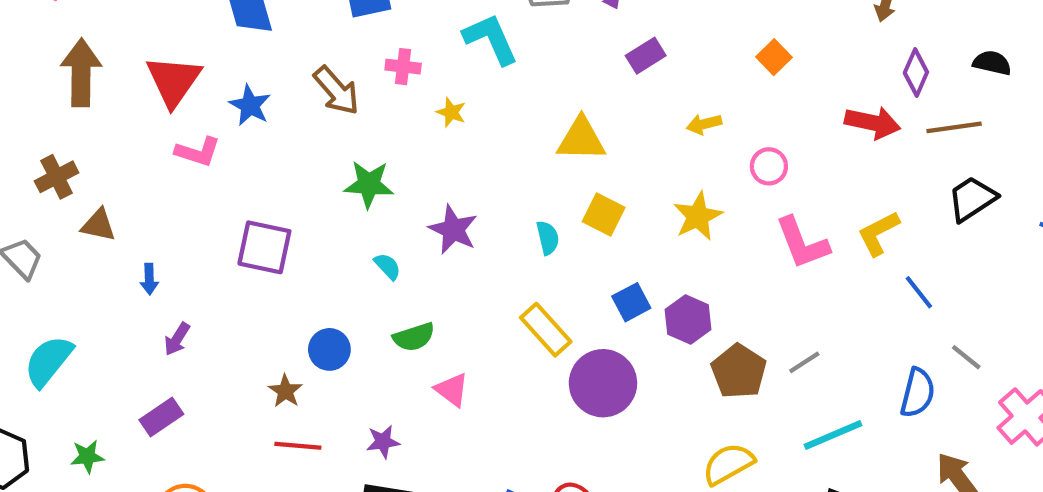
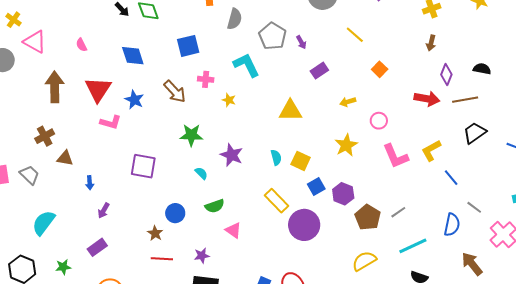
yellow square: (604, 214) -> (301, 161), moved

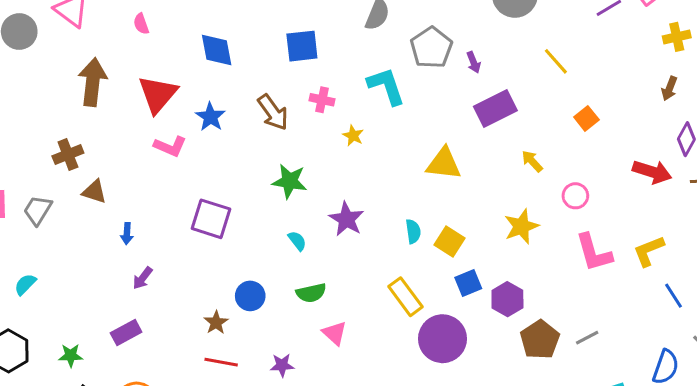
purple rectangle: (319, 71) -> (495, 109), size x1.5
yellow arrow: (348, 102) -> (532, 161), turned 56
gray trapezoid: (30, 175) -> (38, 210), turned -110
cyan semicircle: (44, 223) -> (25, 284), moved, size x0.6

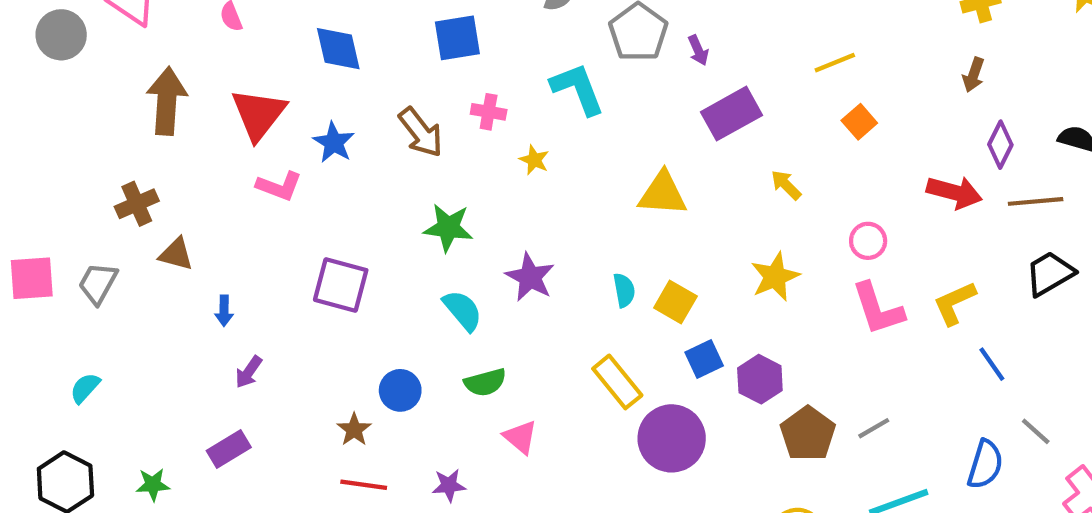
yellow line: (556, 61) -> (835, 63), moved, turned -68
pink circle: (575, 196) -> (868, 241), moved
cyan semicircle: (297, 241) -> (463, 310), size x1.5

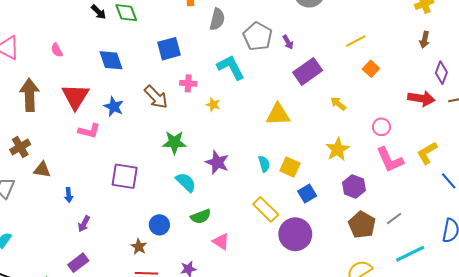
purple hexagon: (760, 379) -> (354, 187), moved

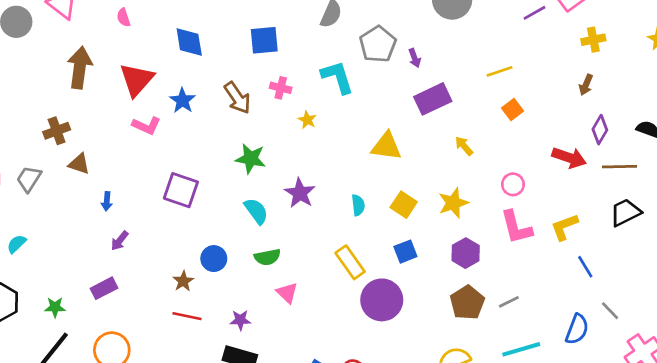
yellow square: (290, 167) -> (404, 205), moved

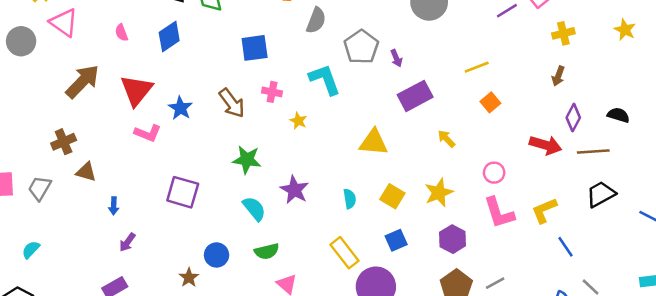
blue diamond: (189, 42) -> (169, 36), moved, turned 68
brown arrow: (80, 68) -> (82, 82), turned 39

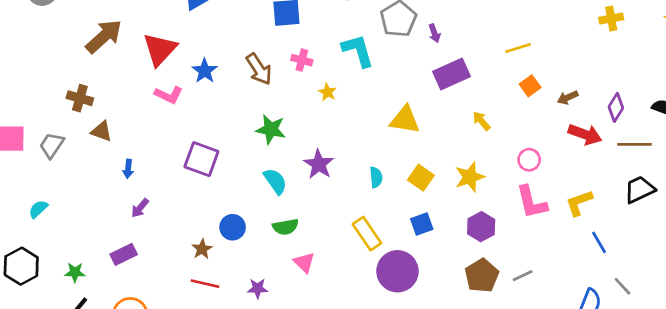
brown arrow: (558, 76) -> (568, 98), moved, turned 42
brown cross: (64, 142) -> (80, 98), turned 35

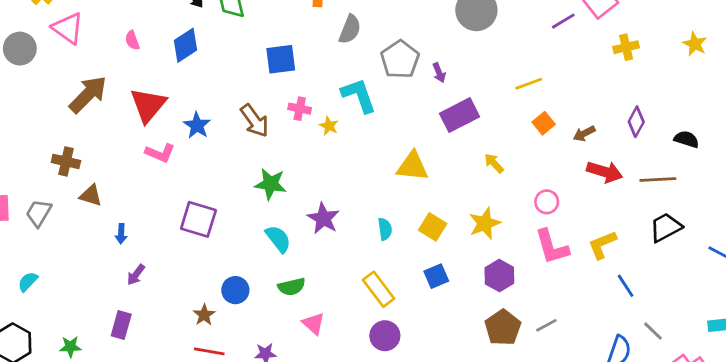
yellow star: (327, 92) -> (329, 126), moved
purple diamond: (616, 107) -> (636, 122), moved
purple rectangle: (124, 254) -> (121, 325), turned -45
purple circle: (397, 271) -> (385, 336), moved, size x0.7

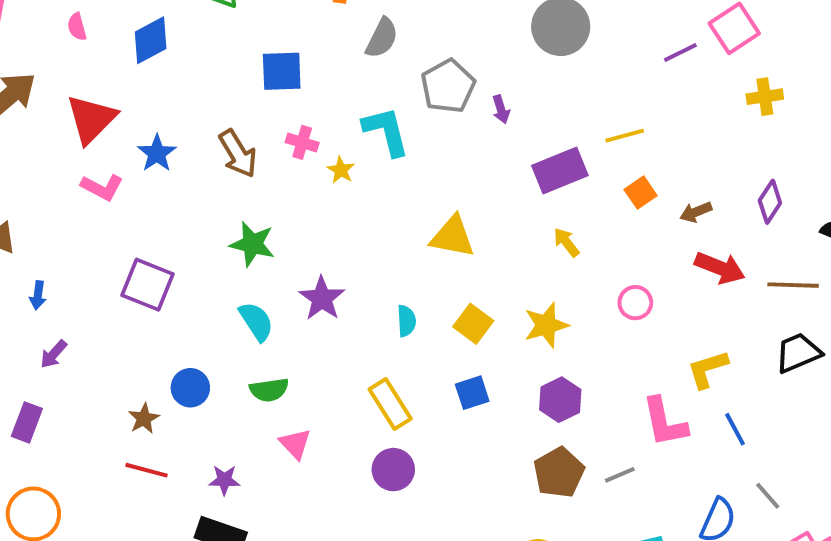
purple rectangle: (460, 115) -> (560, 171), moved
pink L-shape: (552, 247) -> (665, 422), moved

